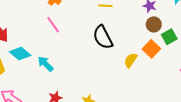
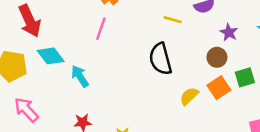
brown circle: (154, 24) -> (217, 57), moved
pink line: (53, 25) -> (101, 29), turned 42

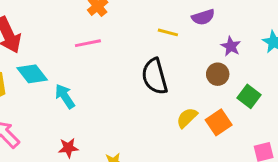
pink line: (101, 29) -> (88, 43), turned 60
green square: (245, 77) -> (249, 96), turned -36
orange square: (219, 88) -> (219, 122), moved

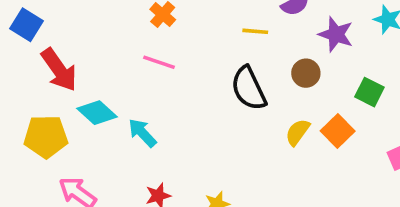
pink line: (88, 43) -> (159, 62), turned 40
purple star: (231, 46) -> (336, 34), size x1.4
brown circle: (218, 74) -> (306, 73), moved

